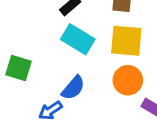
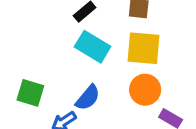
green square: (19, 68) -> (30, 93), moved

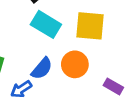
orange circle: (145, 90) -> (75, 64), moved

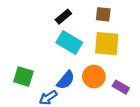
purple rectangle: (113, 86) -> (121, 87), moved

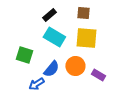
green square: (23, 76) -> (24, 55), moved

